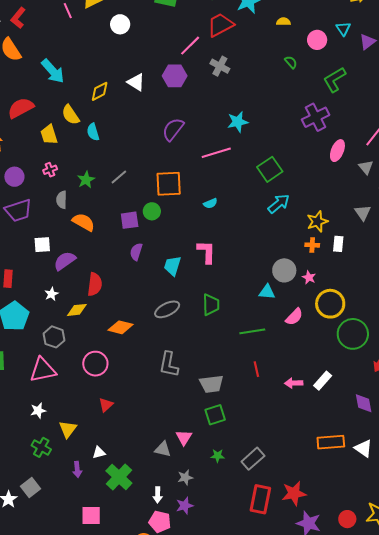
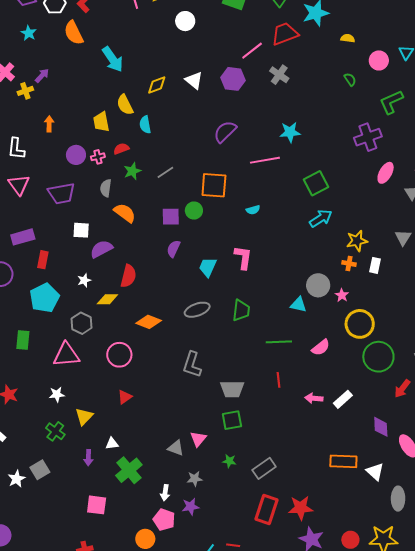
red semicircle: (21, 108) -> (121, 149), moved, size x0.6
purple circle: (14, 177) -> (76, 155), moved
pink semicircle: (294, 317) -> (321, 347), moved

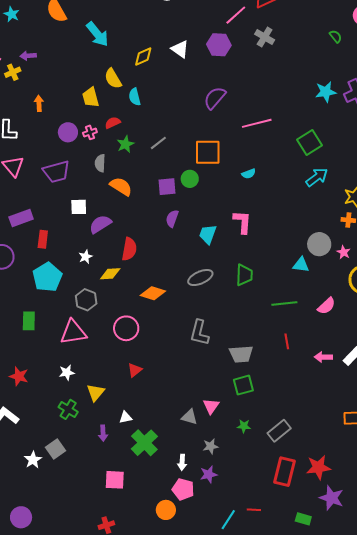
purple arrow: (42, 76) -> (28, 56), turned -133
cyan star: (290, 132) -> (326, 92), moved

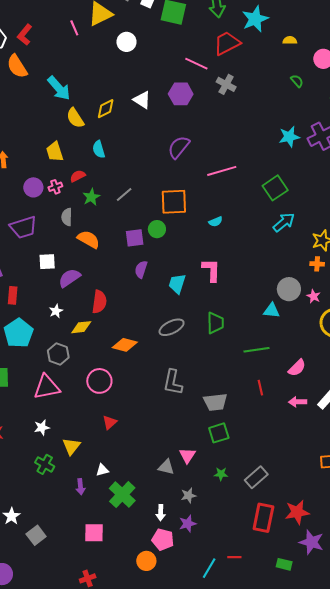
pink line: (236, 15) -> (196, 64), turned 70
yellow semicircle: (113, 79) -> (75, 118), moved
pink semicircle: (326, 306) -> (297, 368), moved
gray square: (56, 449) -> (36, 535), moved

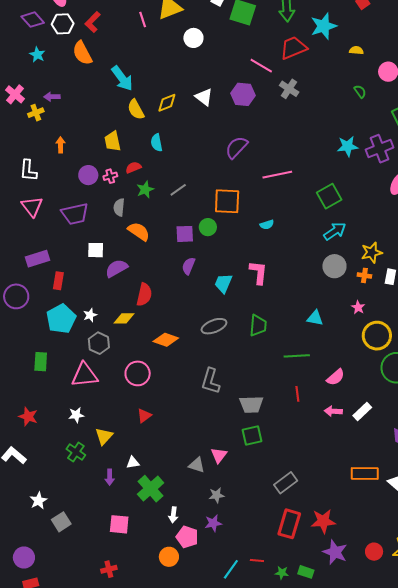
gray circle: (289, 289) -> (334, 266), moved
white star: (56, 311) -> (90, 315), moved
green star: (221, 474) -> (282, 573), moved
white arrow: (161, 513) -> (173, 515), moved

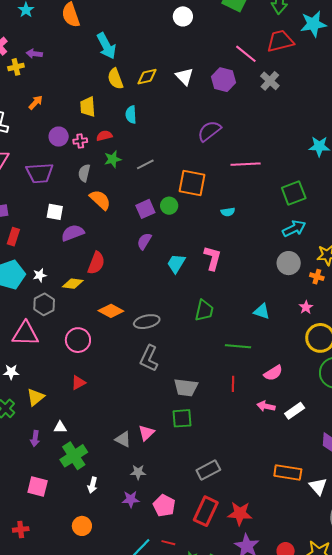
orange arrow: (61, 145) -> (36, 102), turned 35
purple square: (185, 234) -> (145, 209), turned -30
gray ellipse: (214, 326) -> (147, 322), moved
pink pentagon: (187, 537) -> (164, 506), moved

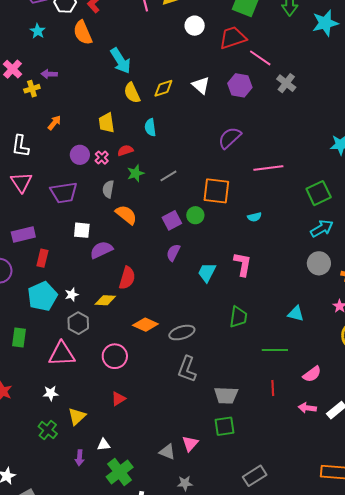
red trapezoid: (280, 41) -> (233, 38), moved
pink cross: (80, 141) -> (102, 158), turned -32

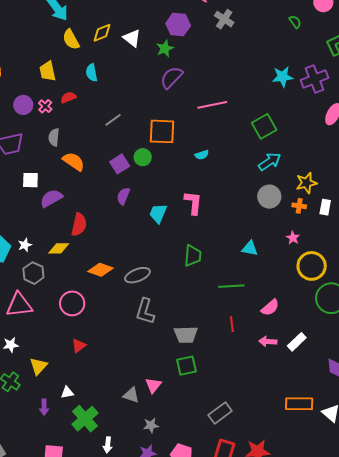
white triangle: (201, 85) -> (132, 38), moved
green star: (136, 173) -> (165, 48), moved

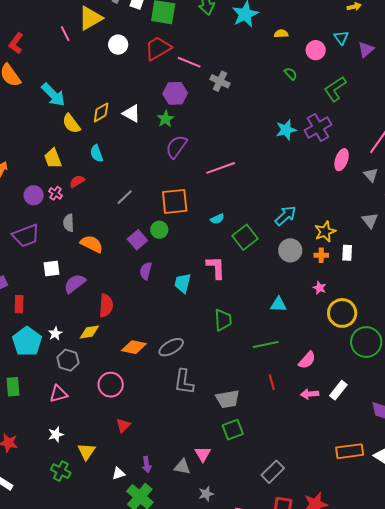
green square: (264, 126) -> (245, 237), moved
pink triangle: (19, 305) -> (58, 394), size x0.7
purple arrow: (44, 407) -> (147, 465), moved

